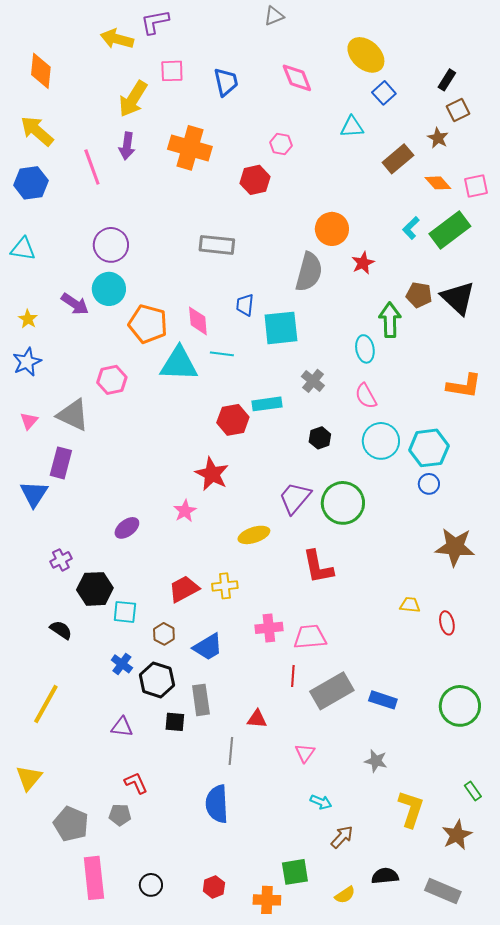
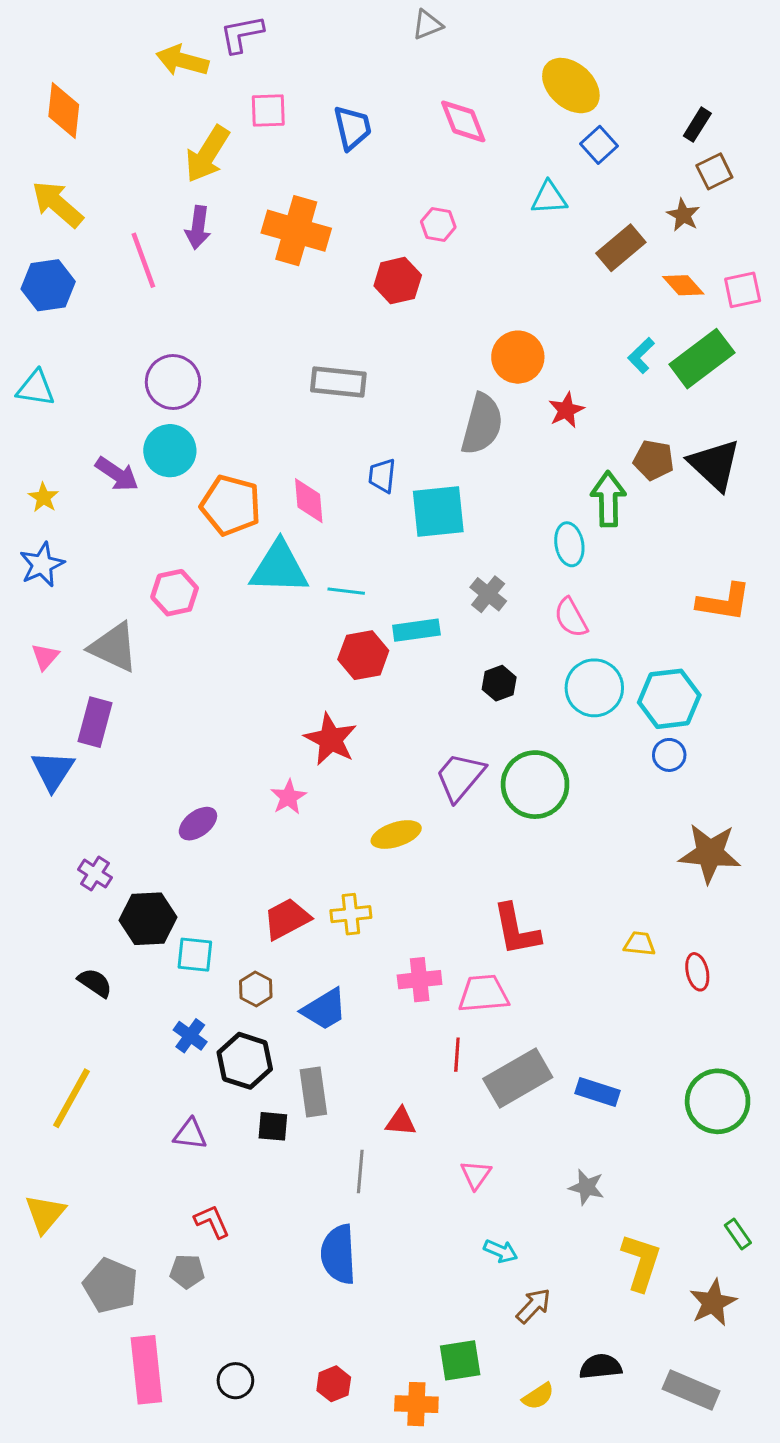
cyan line: (222, 354) -> (346, 591), moved
purple cross: (61, 560) -> (95, 874), turned -30
red L-shape: (318, 567) -> (516, 930), moved

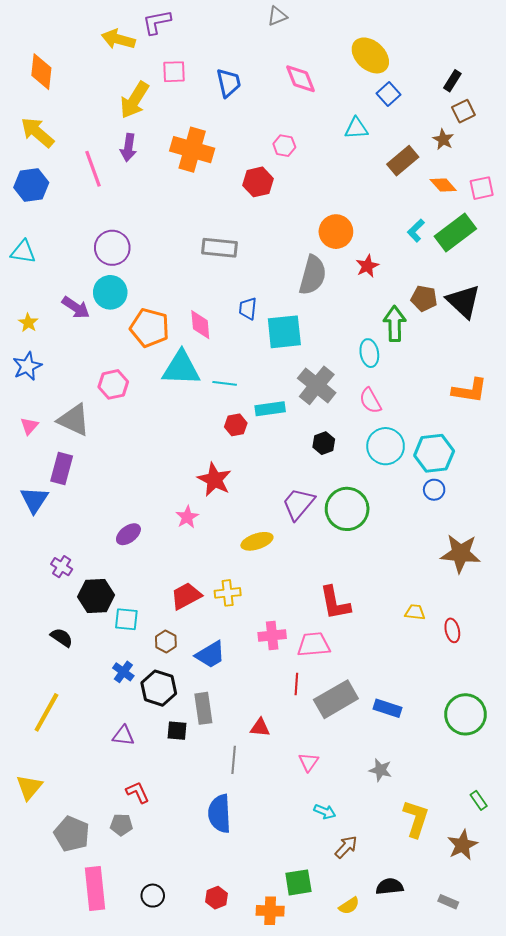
gray cross: (488, 594) -> (317, 385), size x1.6
red hexagon: (363, 655) -> (236, 425), size x0.7
gray rectangle: (691, 1390) -> (448, 902), size x0.6

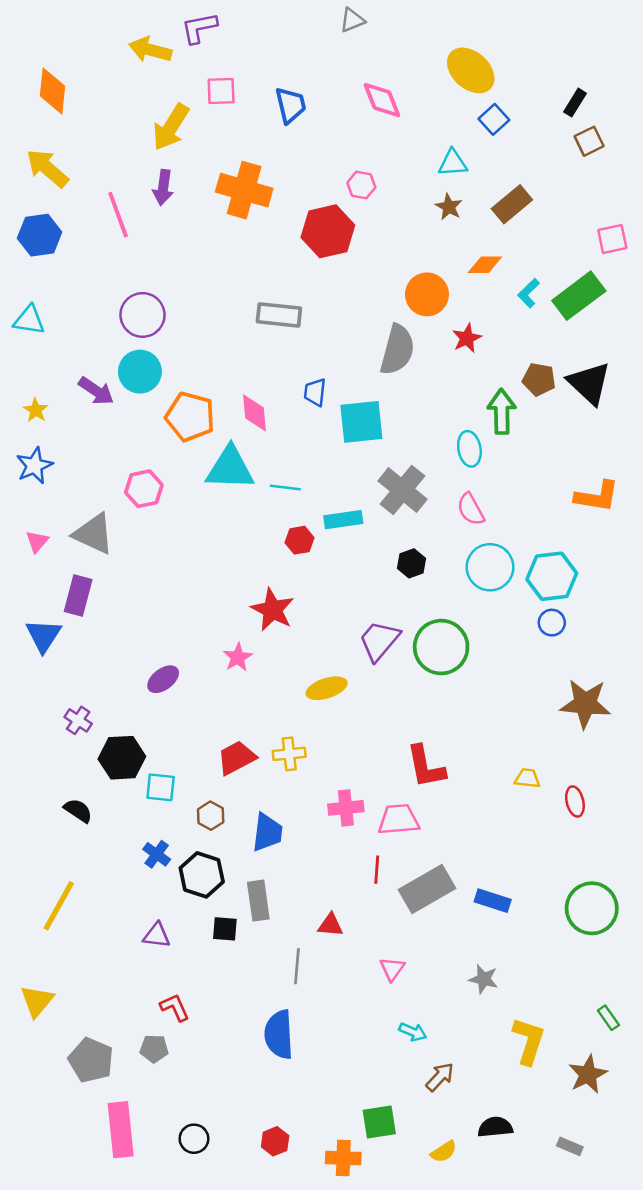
brown star: (443, 139) -> (449, 207), moved
red hexagon: (258, 182) -> (328, 231), size x1.4
orange diamond: (443, 185) -> (485, 265), moved, turned -48
blue trapezoid: (210, 655) -> (267, 832), turned -52

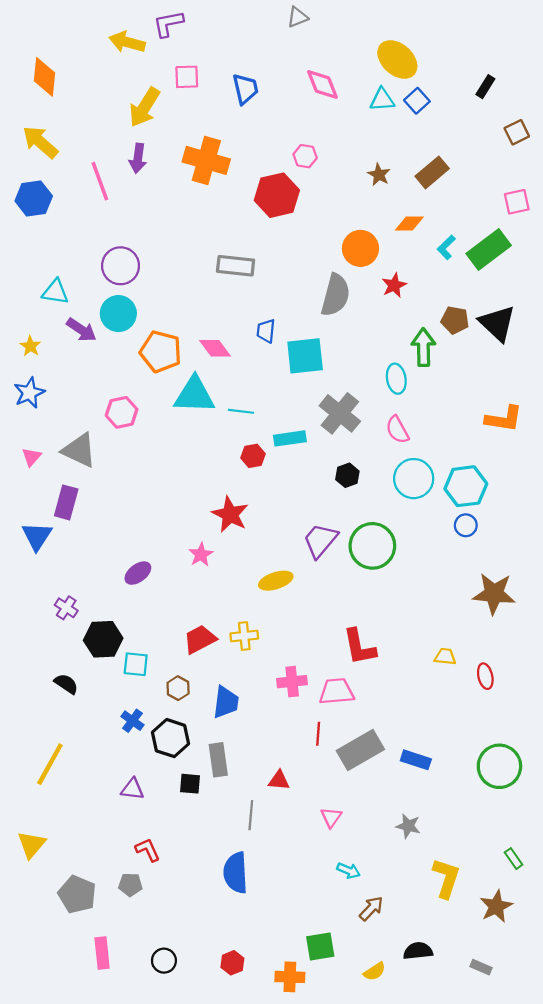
brown square: (589, 141) -> (517, 132), moved
cyan triangle: (453, 163) -> (382, 100), moved
cyan triangle: (29, 320) -> (55, 292), moved
pink diamond: (254, 413) -> (215, 348), turned -32
pink rectangle: (121, 1130) -> (102, 953), size x0.7

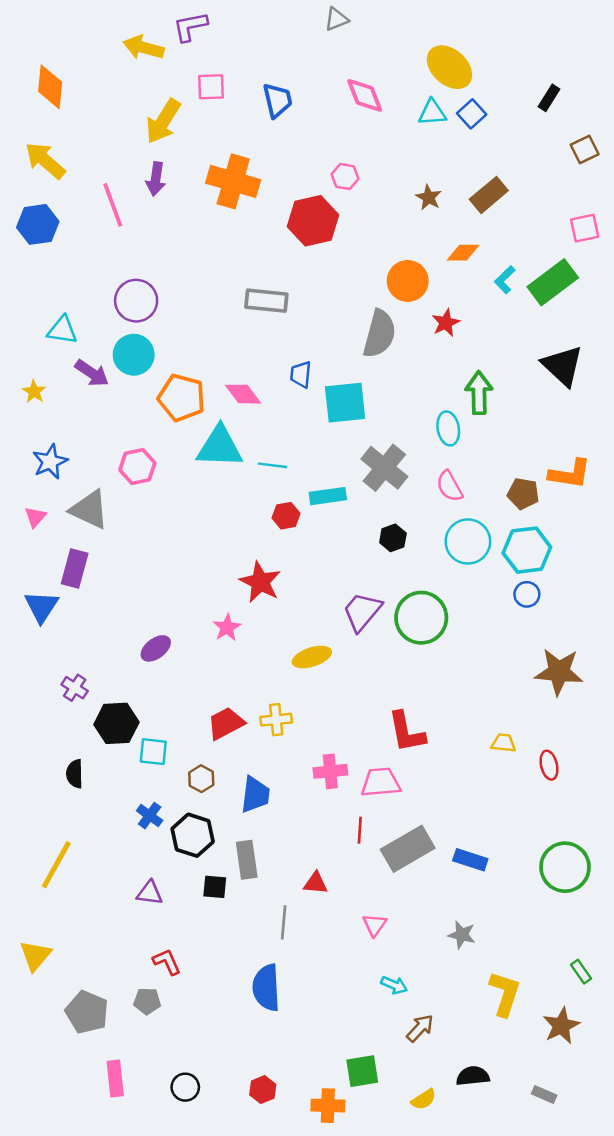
brown pentagon: (455, 320) -> (523, 494), moved
blue star: (29, 393) -> (50, 462), moved
black semicircle: (66, 684) -> (75, 774), turned -125

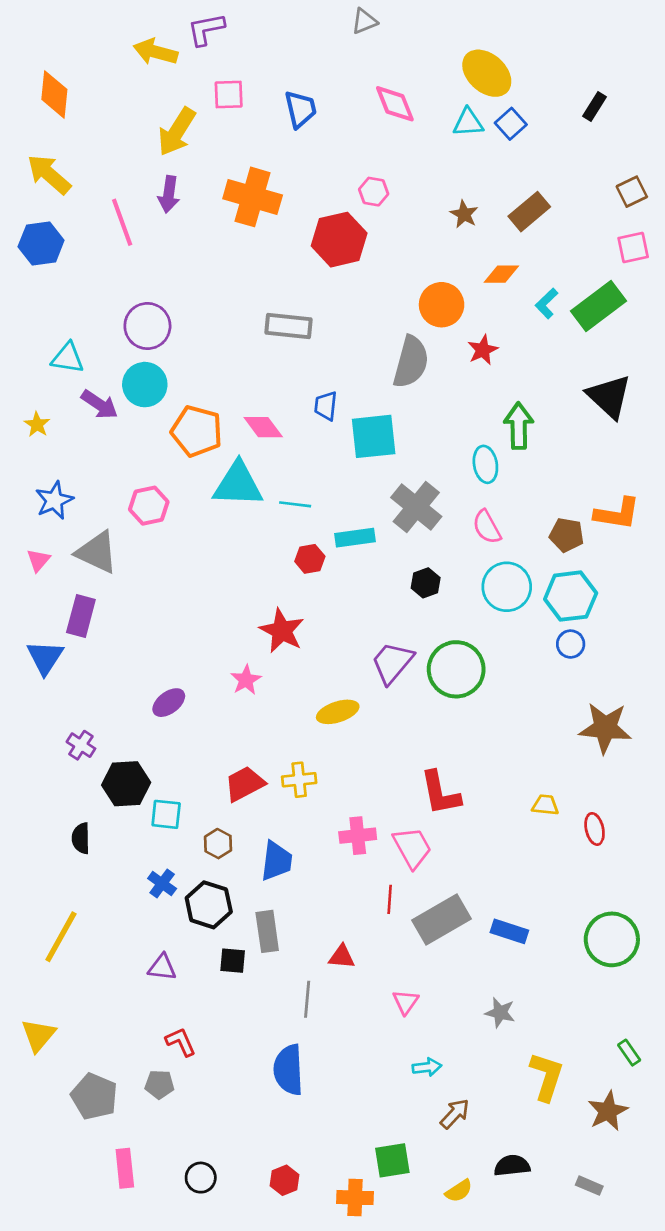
brown square: (585, 149) -> (632, 192), moved
pink trapezoid: (381, 782) -> (412, 848), turned 66
cyan arrow: (394, 985) -> (427, 1067), turned -30

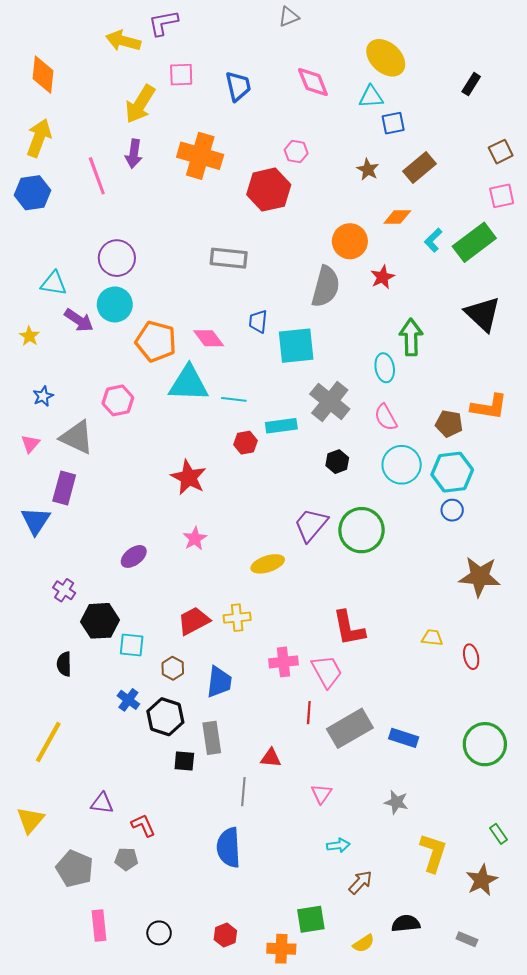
blue square: (511, 124) -> (393, 123), moved, turned 30
yellow arrow: (49, 174) -> (39, 138), turned 69
blue star: (54, 500) -> (43, 396), size x0.7
red star: (282, 631) -> (189, 477), moved
purple triangle: (162, 967) -> (102, 803), moved

